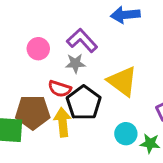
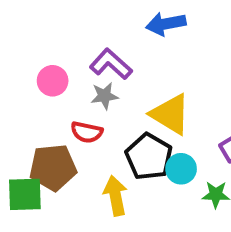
black pentagon: (84, 103) -> (149, 157), moved
yellow arrow: (63, 122) -> (115, 196), moved
cyan circle: (126, 134) -> (181, 169), moved

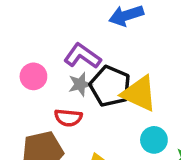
black pentagon: (149, 157) -> (110, 86), moved

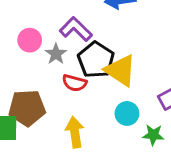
gray star: (80, 84) -> (56, 54), moved, turned -30
red semicircle: (68, 118) -> (75, 83), moved

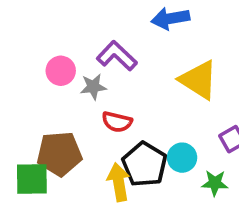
gray star: (56, 54) -> (93, 87), turned 30
black pentagon: (96, 60) -> (145, 164), moved
yellow triangle: (121, 70) -> (199, 80), moved

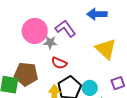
pink circle: (61, 71) -> (35, 31), size x1.6

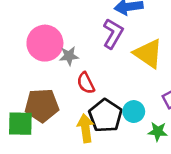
purple L-shape: (65, 29) -> (113, 34), moved, turned 75
red semicircle: (59, 63) -> (86, 83), turned 49

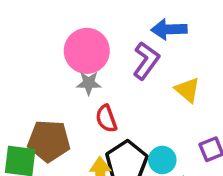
pink circle: (45, 43) -> (87, 51), moved
yellow triangle: (148, 54) -> (187, 90), size x0.7

